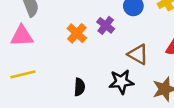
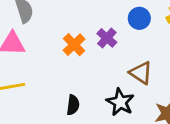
black star: (121, 82) -> (120, 102), turned 30

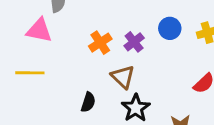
brown triangle: (141, 73) -> (123, 77), moved

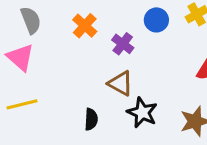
pink triangle: (39, 30) -> (20, 57), turned 44
orange cross: (100, 43) -> (85, 26), moved

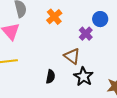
purple cross: (123, 44) -> (86, 34), moved

